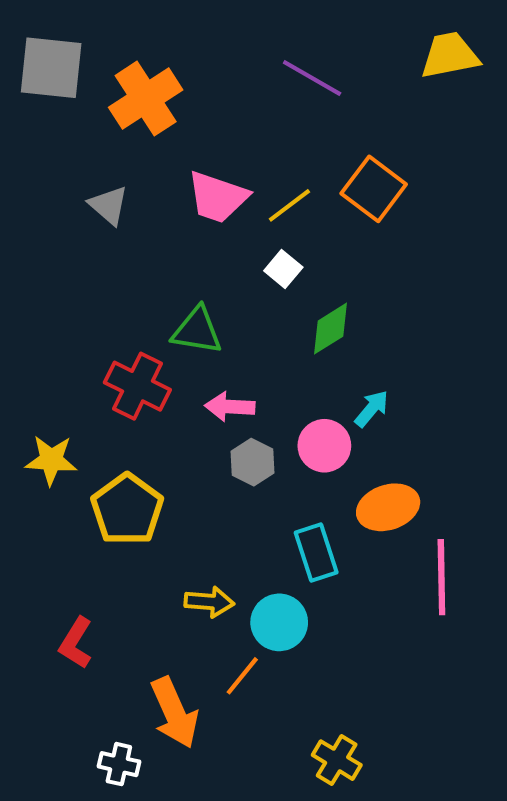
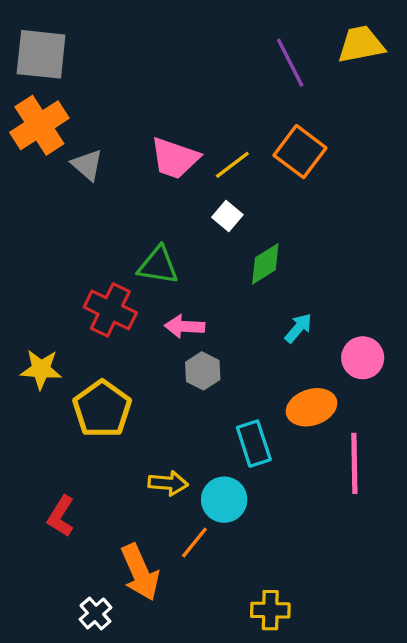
purple line: (312, 78) -> (290, 63), moved, turned 33
orange cross: (146, 99) -> (39, 125), moved
pink circle: (324, 446) -> (363, 358), moved
yellow cross: (337, 760) -> (270, 610), turned -30
white cross: (119, 764) -> (95, 613), turned 36

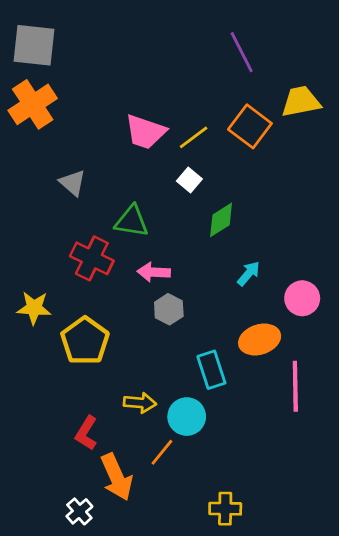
yellow trapezoid: (361, 44) -> (301, 102), moved
gray triangle: (87, 165) -> (73, 183), moved
red L-shape: (61, 516) -> (86, 433), moved

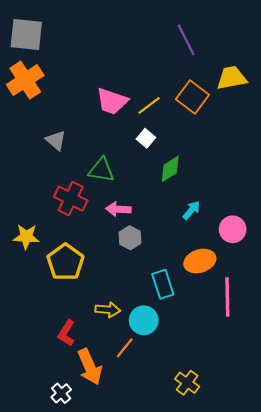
yellow cross: (225, 509) -> (187, 383), moved, turned 35

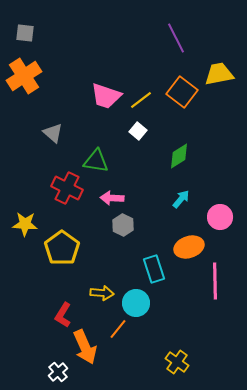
gray square: (26, 35) -> (25, 33), size x0.6
green diamond: (170, 169) -> (179, 156), moved

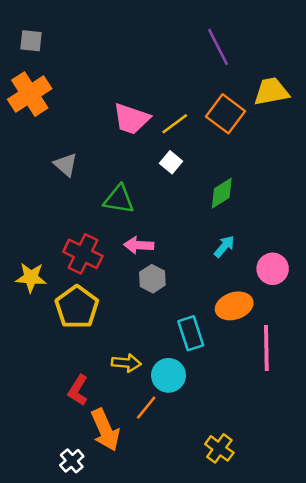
red cross: (67, 188) -> (83, 254), moved

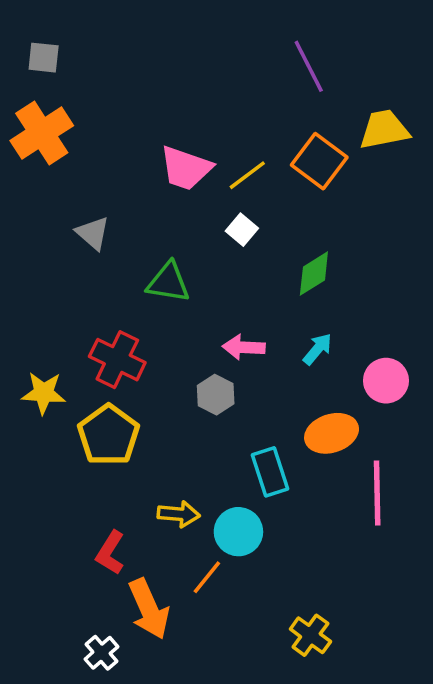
pink arrow: (139, 245) -> (244, 347), moved

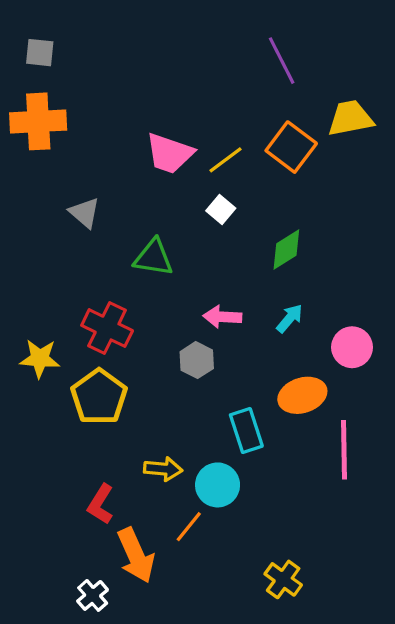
orange cross: (42, 133) -> (38, 121), turned 30

